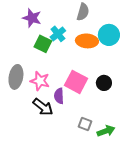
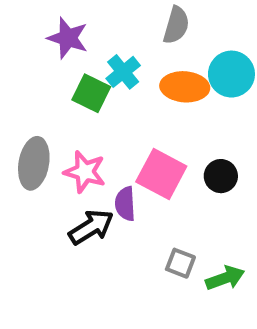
black arrow: (43, 107) -> (91, 227), turned -70

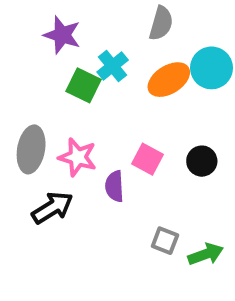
orange ellipse: (185, 87) -> (169, 80), turned -36
pink square: (161, 174) -> (147, 159), size x0.7
black arrow: (91, 227) -> (52, 208), moved

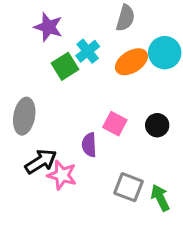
green square: (83, 85) -> (65, 66), turned 32
pink star: (78, 157) -> (62, 175), moved
gray square: (165, 241) -> (128, 187), size x1.4
green arrow: (206, 254) -> (160, 198), turned -96

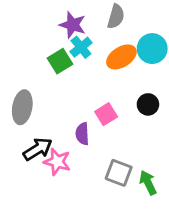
purple star: (48, 27) -> (73, 25), moved
pink square: (115, 124) -> (106, 114), turned 30
black circle: (157, 125) -> (148, 104), moved

